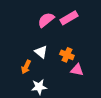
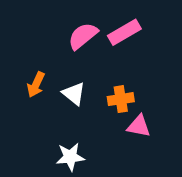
orange cross: (67, 55) -> (121, 99), turned -32
orange arrow: (26, 67) -> (36, 85), moved

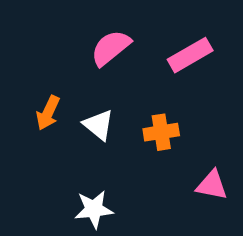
pink rectangle: (124, 32) -> (190, 55), moved
pink triangle: (139, 126) -> (212, 185), moved

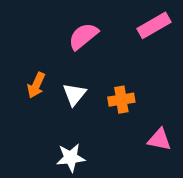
pink rectangle: (190, 55) -> (154, 25), moved
white triangle: (99, 125) -> (74, 94), turned 30

